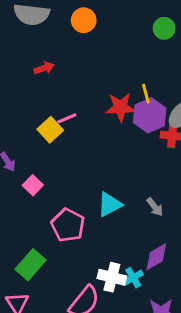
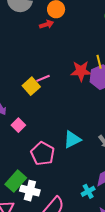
red arrow: (44, 68) -> (46, 24), moved
white cross: (112, 277) -> (30, 191), moved

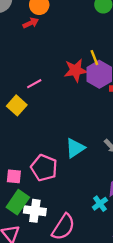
yellow square: (31, 86) -> (17, 105), moved
pink square: (18, 125) -> (14, 176), moved, turned -32

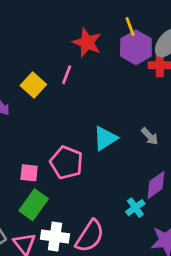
red star: (76, 70) -> (87, 42), moved, turned 30
pink line: (34, 84) -> (67, 75), moved, turned -40
white cross: (35, 211) -> (55, 236), moved

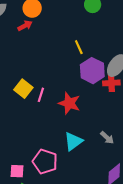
yellow line: (130, 27) -> (79, 47), moved
red star: (87, 42) -> (69, 103), moved
yellow square: (33, 85) -> (23, 89), moved

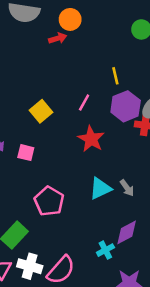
pink line: (41, 95) -> (84, 103), moved
cyan triangle: (73, 141) -> (100, 188), moved
pink square: (17, 171) -> (26, 153), moved

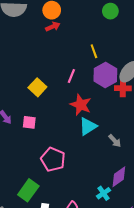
red arrow: (58, 38) -> (53, 27), moved
cyan triangle: (100, 188) -> (88, 126), moved

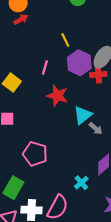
cyan triangle: (88, 126) -> (83, 115), moved
cyan cross: (103, 193) -> (81, 183), moved

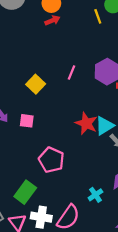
yellow line: (65, 40) -> (98, 16), moved
red star: (57, 96) -> (86, 123), moved

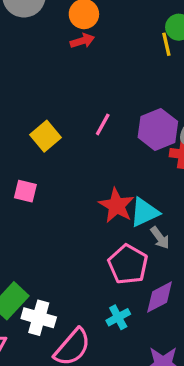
yellow line: (98, 16) -> (166, 44), moved
pink pentagon: (51, 160) -> (128, 264), moved
white cross: (41, 217) -> (39, 318), moved

